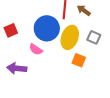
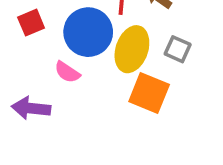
red square: (11, 30) -> (31, 23), moved
orange square: (79, 60) -> (149, 93), size x1.5

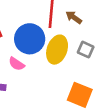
orange square: (149, 93) -> (80, 95), moved

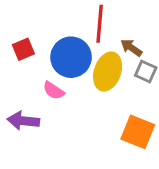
brown arrow: (74, 17) -> (131, 48), moved

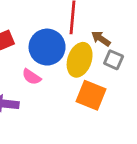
orange square: (138, 132) -> (91, 95), moved

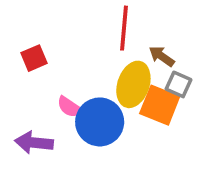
blue circle: (47, 47) -> (100, 122), moved
orange square: (91, 95) -> (160, 105), moved

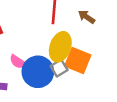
brown arrow: (162, 56) -> (87, 17), moved
gray square: (179, 84) -> (59, 68), moved, turned 35

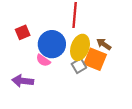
brown arrow: (87, 17) -> (104, 44), moved
blue circle: (38, 72) -> (52, 44), moved

